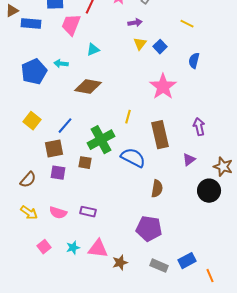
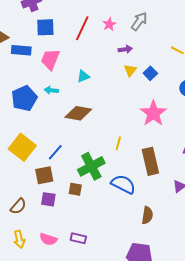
pink trapezoid: (71, 25) -> (50, 59), moved
yellow square: (32, 121) -> (22, 147), size x1.5
yellow arrow: (29, 213) -> (19, 239), turned 42

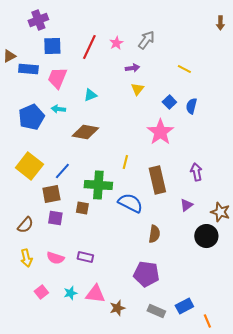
blue square: (150, 73) -> (169, 102), moved
green cross: (91, 166) -> (98, 185), turned 32

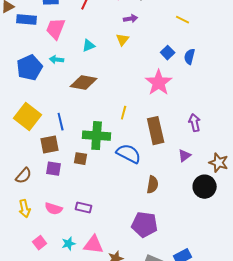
yellow triangle: (137, 89) -> (123, 40), moved
blue line: (62, 171) -> (61, 122), turned -54

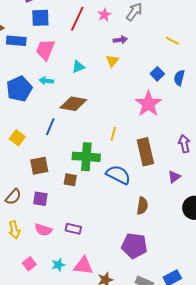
yellow square: (28, 117) -> (17, 138), size x0.6
blue line: (61, 122) -> (50, 127), moved, turned 36
purple square: (54, 169) -> (40, 199), moved

